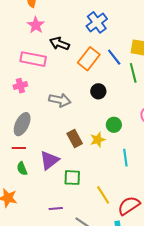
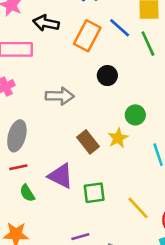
purple triangle: (49, 160) -> (61, 176), turned -45

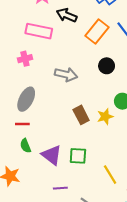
purple triangle: (61, 176) -> (52, 155), moved

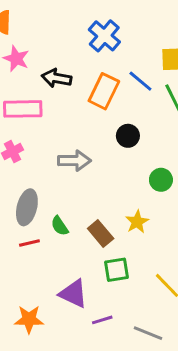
brown rectangle: (81, 115) -> (101, 233), moved
yellow star: (105, 117) -> (137, 222), moved
green semicircle: (25, 146) -> (60, 226), moved
purple triangle: (52, 155) -> (73, 294), moved

